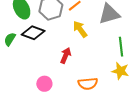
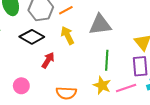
black diamond: (33, 33) -> (32, 37), moved

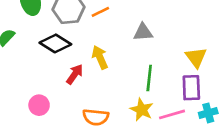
gray triangle: (100, 25) -> (143, 32), size x0.7
yellow arrow: (67, 35) -> (100, 57), moved

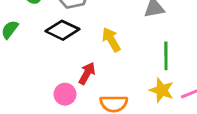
red arrow: (75, 74) -> (87, 73), moved
pink circle: (39, 105) -> (65, 94), moved

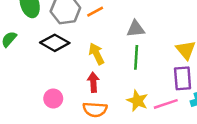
green line: (166, 56) -> (136, 57), moved
red arrow: (87, 73) -> (93, 82), moved, turned -36

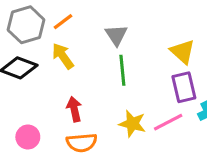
gray triangle: (136, 29) -> (116, 35), turned -48
yellow arrow: (97, 54) -> (63, 56), moved

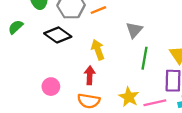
yellow arrow: (63, 56) -> (98, 50), moved
green line: (122, 70) -> (145, 58), moved

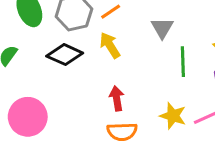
yellow arrow: (98, 50) -> (110, 45), moved
pink circle: (51, 87) -> (28, 117), moved, size x1.6

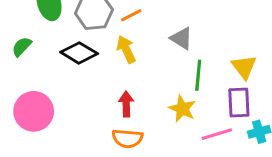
gray triangle: (162, 28) -> (181, 38), turned -35
yellow star: (173, 116) -> (182, 109), moved

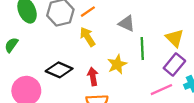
black diamond: (79, 53) -> (59, 70), moved
purple rectangle: (239, 103) -> (174, 64), turned 50
yellow star: (182, 109) -> (117, 64), moved, turned 30

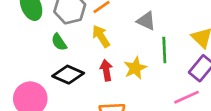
green semicircle: (11, 45) -> (59, 42), moved, turned -70
red arrow: (93, 76) -> (106, 70), moved

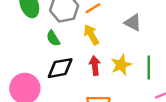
green line: (164, 50) -> (149, 67), moved
black diamond: (68, 75) -> (60, 68), turned -36

